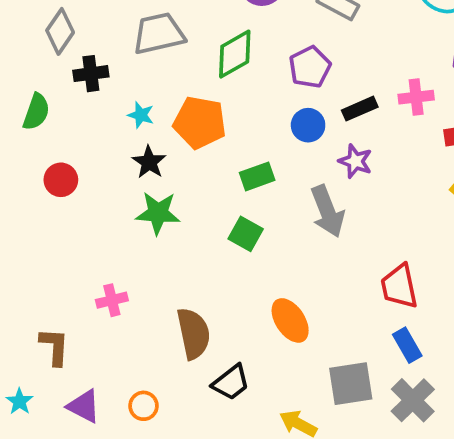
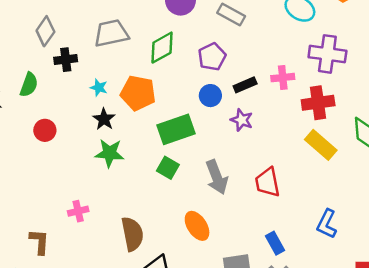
green rectangle: (257, 176) -> (176, 129), size x1.6
gray arrow: (327, 211) -> (217, 177), moved
red trapezoid: (399, 286) -> (268, 182), moved

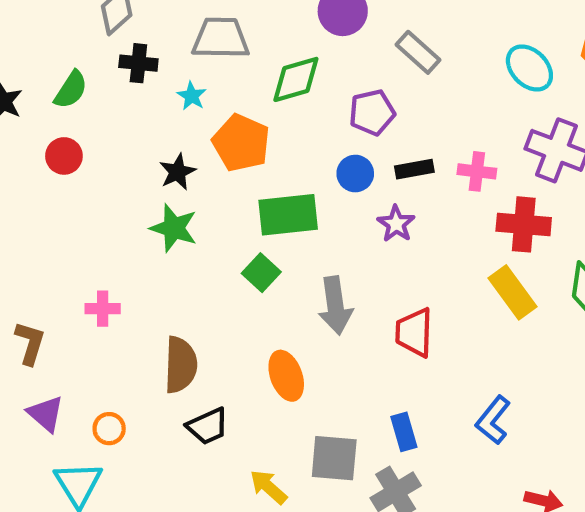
cyan star: (99, 88) -> (192, 96), moved
red circle: (45, 130) -> (64, 156), moved

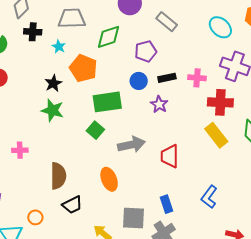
gray arrow: (335, 305) -> (131, 145), turned -92
orange circle: (109, 429) -> (35, 217), moved

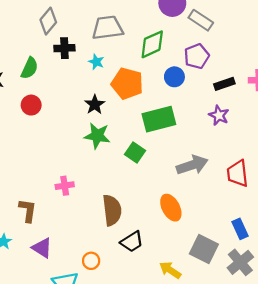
gray rectangle: (167, 22) -> (201, 20), moved
blue circle: (139, 81) -> (174, 77), moved
green square: (95, 130) -> (135, 153), moved
gray square: (134, 218) -> (204, 249), turned 30

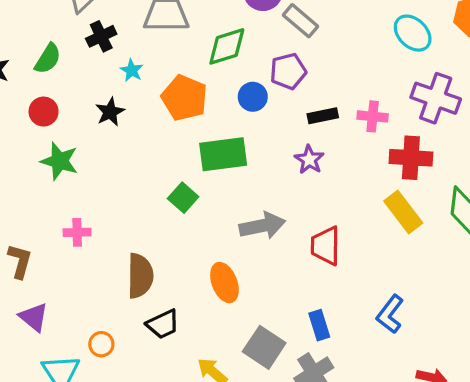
black cross: (64, 48) -> (101, 36), turned -30
cyan star: (96, 62) -> (132, 70), moved
black star: (95, 105) -> (110, 112), moved
green star: (97, 136) -> (60, 161), moved

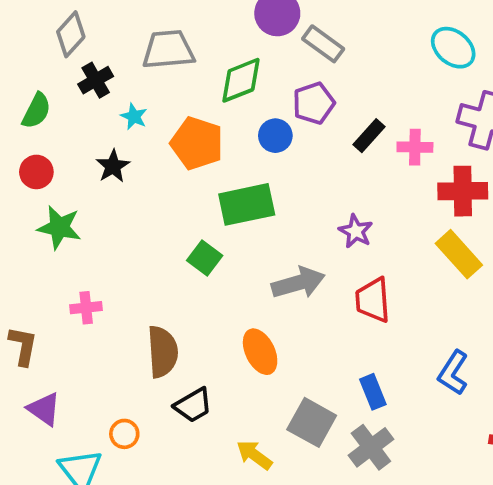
black rectangle: (323, 116) -> (369, 136), moved, turned -32
purple star: (309, 160) -> (356, 231), moved

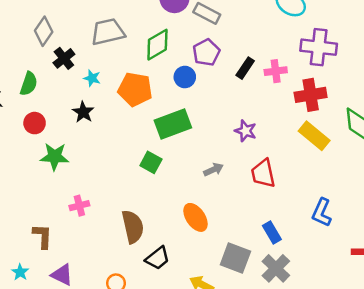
gray arrow: (298, 283) -> (214, 170), size x0.6

